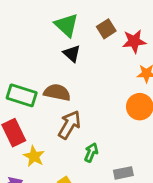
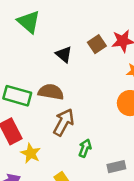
green triangle: (66, 25) -> (29, 22), moved
brown square: (106, 29) -> (97, 44), moved

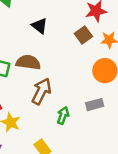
brown square: (97, 44) -> (83, 35), moved
gray rectangle: (116, 167) -> (95, 105), moved

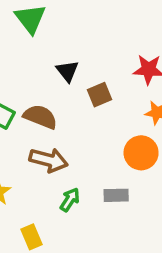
brown square: (83, 35) -> (99, 95), moved
brown arrow: (41, 91) -> (49, 160), turned 64

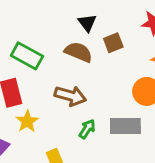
brown semicircle: (40, 117) -> (78, 52), moved
gray rectangle: (116, 195) -> (125, 126), size x1.5

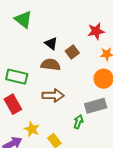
yellow star: (27, 121) -> (32, 129), moved
green arrow: (87, 129) -> (78, 122), moved

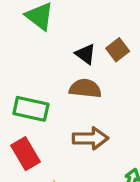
brown square: (72, 52) -> (118, 50), moved

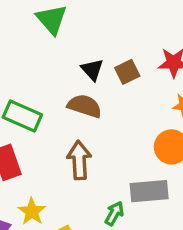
brown arrow: (90, 138) -> (79, 160), turned -104

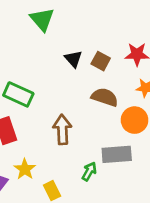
brown square: (127, 72) -> (101, 61), turned -36
brown semicircle: (85, 106) -> (105, 97), moved

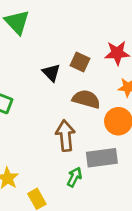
black triangle: (73, 59) -> (51, 73), moved
brown arrow: (62, 129) -> (65, 136), moved

